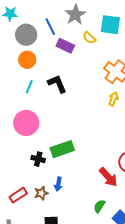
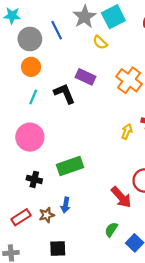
cyan square: (110, 25) -> (113, 17), moved, turned -35
purple rectangle: (65, 46) -> (86, 77), moved
yellow arrow: (113, 99) -> (127, 131), moved
black cross: (38, 159) -> (34, 179), moved

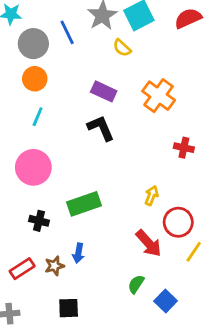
black L-shape: (64, 94) -> (101, 128), moved
yellow arrow: (127, 131) -> (152, 195), moved

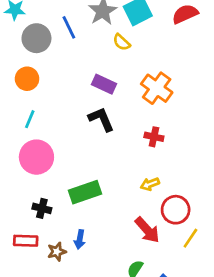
orange circle: (35, 79) -> (27, 79), moved
cyan line: (38, 117) -> (30, 119), moved
red cross: (184, 148) -> (154, 137), moved
yellow arrow: (152, 195) -> (150, 184), turned -132
red rectangle: (22, 269) -> (26, 241), moved, turned 35

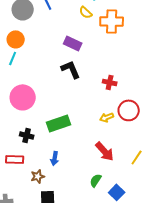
orange cross: (157, 88) -> (112, 21), moved, turned -35
cyan line: (30, 119) -> (13, 58), moved
red circle: (176, 210) -> (129, 110), moved
brown star: (57, 252) -> (38, 176), moved

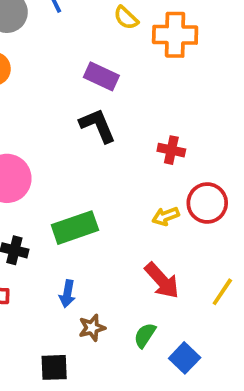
brown star: (38, 176) -> (92, 328), moved

